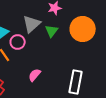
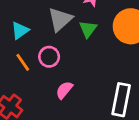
pink circle: (18, 42) -> (49, 57), moved

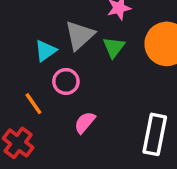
cyan triangle: (20, 30) -> (45, 51), moved
orange line: (23, 62) -> (33, 104), moved

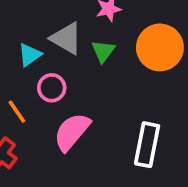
gray triangle: (80, 35) -> (66, 38), turned -48
pink semicircle: (85, 122) -> (72, 132), size x1.6

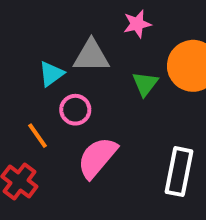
gray triangle: (66, 38) -> (91, 56), turned -30
green triangle: (103, 51) -> (145, 84), moved

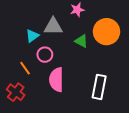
green triangle: (145, 84) -> (81, 41), turned -40
pink semicircle: (97, 158) -> (56, 80), turned -40

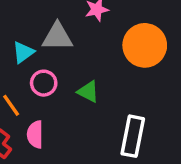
green triangle: (81, 41) -> (88, 92), moved
pink semicircle: (56, 80) -> (35, 134), moved, size x0.7

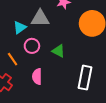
pink semicircle: (35, 134) -> (37, 77), moved

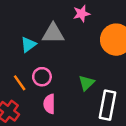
pink circle: (32, 46) -> (42, 77), moved
green triangle: (58, 51) -> (86, 83), moved, turned 48

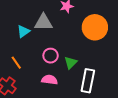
pink circle: (42, 77) -> (51, 56), moved
pink semicircle: (49, 104) -> (50, 80), moved, turned 98

